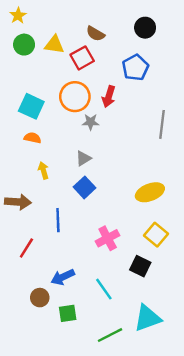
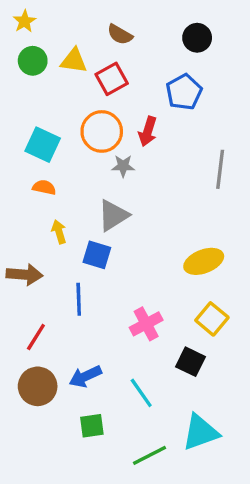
brown semicircle: (95, 34) -> (120, 34), moved
gray triangle: (83, 158) -> (113, 215), size x1.5
blue square: (85, 187) -> (97, 255), moved, turned -30
brown circle: (40, 298) -> (38, 386), moved, size x1.5

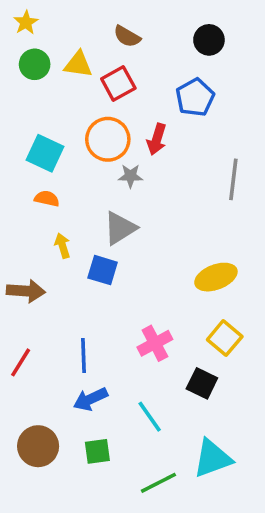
blue line: (79, 299) -> (83, 356), moved
red line: (36, 337) -> (21, 362), moved
brown circle: (38, 386) -> (38, 446), moved

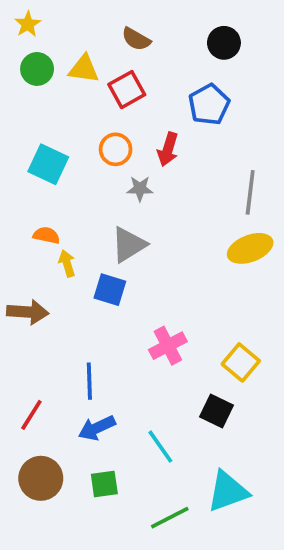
orange circle: (108, 139) -> (116, 149), size x0.7
orange semicircle: (47, 199) -> (46, 235), moved
yellow ellipse: (216, 277) -> (250, 248), moved
pink cross: (155, 343) -> (168, 346), moved
red line: (21, 362) -> (31, 415), moved

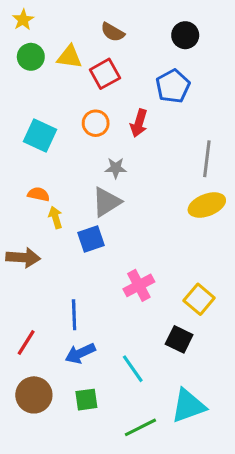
gray star: (140, 189) -> (116, 168), moved
blue square: (110, 290) -> (91, 239), turned -36

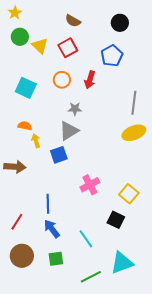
yellow triangle: (69, 57) -> (40, 46), moved, turned 36
blue arrow: (80, 353) -> (52, 229), turned 78

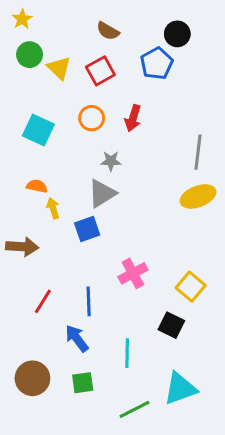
blue pentagon: (112, 56) -> (157, 63), moved
blue line: (48, 204) -> (89, 301), moved
red line: (17, 222) -> (43, 301), moved
cyan line: (86, 239) -> (127, 353), turned 36

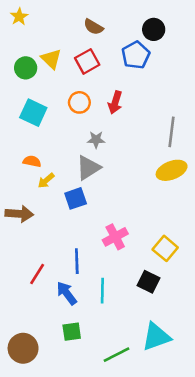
green circle: (30, 55) -> (26, 68), moved
yellow arrow: (53, 208) -> (46, 181), turned -114
red line: (43, 301) -> (37, 274), moved
cyan line: (127, 353) -> (102, 291), moved
brown circle: (32, 378) -> (23, 348), moved

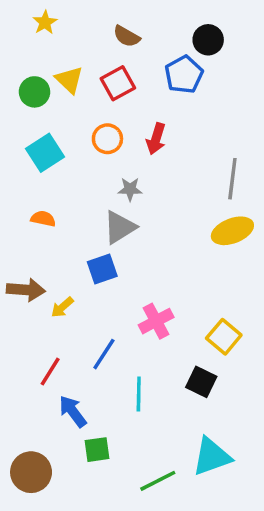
yellow star: (19, 17) -> (45, 22), moved
cyan square: (33, 113) -> (45, 153), turned 32
yellow arrow: (46, 181) -> (62, 307), moved
blue line: (77, 261) -> (104, 354), turned 35
blue arrow: (67, 293) -> (73, 411), moved

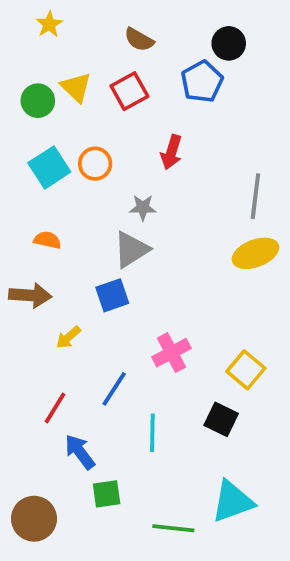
orange circle: (107, 139) -> (95, 164), moved
brown arrow: (26, 290) -> (30, 295), moved
green line: (158, 481) -> (173, 528), turned 33

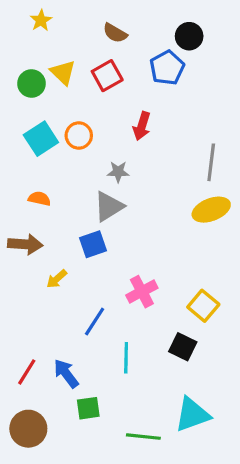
red line: (55, 408) -> (27, 372), moved

